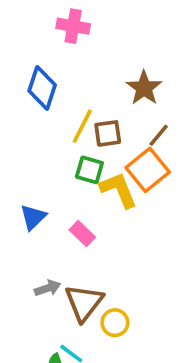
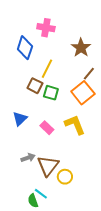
pink cross: (73, 26) -> (46, 28), moved
brown square: (108, 133) -> (35, 86), moved, turned 35
yellow L-shape: (119, 190) -> (75, 125), moved

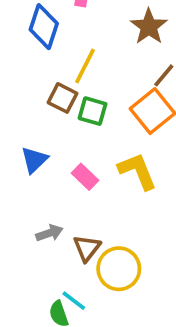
brown triangle: (48, 166) -> (87, 248), size x0.7
yellow circle: (65, 177) -> (119, 269), size x1.5

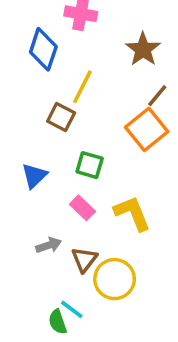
green square: (93, 111) -> (90, 165), moved
yellow L-shape: (138, 171) -> (132, 213), moved
pink rectangle: (85, 177) -> (82, 208), moved

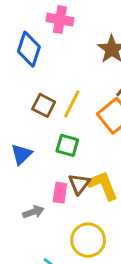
yellow line: (82, 87) -> (72, 104), moved
pink rectangle: (82, 208) -> (60, 193), moved, turned 54
brown triangle: (84, 259) -> (79, 184), moved

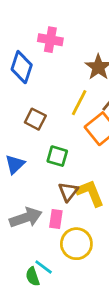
yellow line: (72, 104) -> (79, 103), moved
pink rectangle: (60, 193) -> (56, 219), moved
gray arrow: (33, 212) -> (26, 218), size x1.6

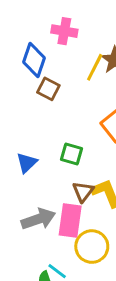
yellow line: (79, 103) -> (95, 67), moved
brown square: (35, 119) -> (48, 89), moved
pink rectangle: (56, 219) -> (70, 220), size x1.6

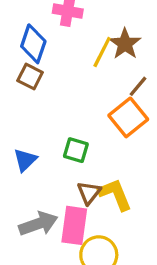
brown square: (48, 89) -> (30, 77), moved

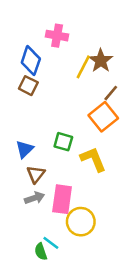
brown triangle: (89, 193) -> (36, 174), moved
yellow L-shape: (115, 194) -> (93, 159), moved
gray arrow: (38, 224) -> (35, 198), size x0.7

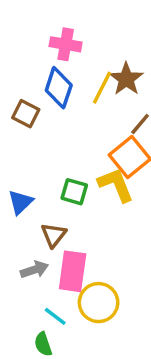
blue diamond: (31, 61) -> (59, 88), moved
yellow L-shape: (93, 159) -> (116, 185), moved
brown triangle: (36, 174) -> (53, 235), moved
cyan line: (51, 243) -> (55, 316), moved

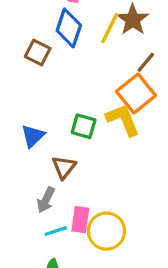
gray arrow: (34, 270) -> (46, 200), turned 135
pink rectangle: (73, 271) -> (80, 220), moved, size x0.7
cyan line: (55, 316) -> (56, 231), moved, turned -55

